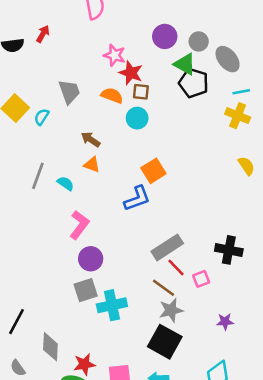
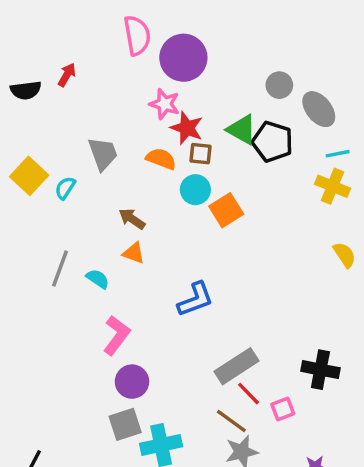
purple circle: (165, 36) -> (183, 58), moved, size x1.4
green triangle: (185, 64) -> (242, 130), moved
orange square: (153, 171) -> (226, 210), moved

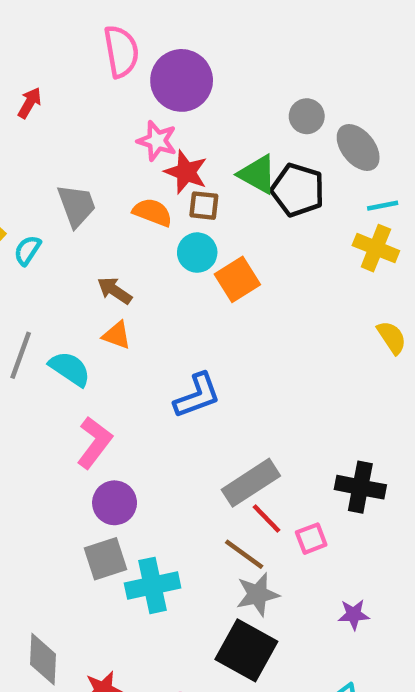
cyan semicircle: (98, 279) -> (70, 369), size x1.4

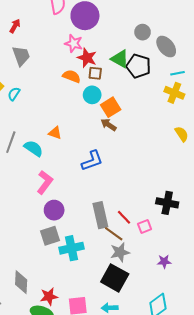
gray trapezoid: (77, 206) -> (21, 56), moved
brown arrow: (115, 291) -> (109, 125), moved
gray rectangle: (251, 483) -> (100, 215), moved, turned -70

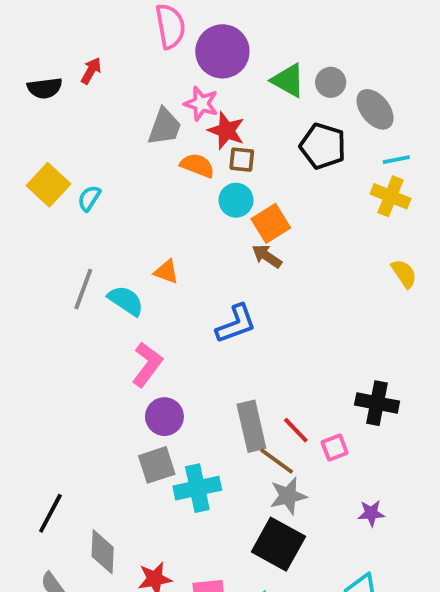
gray trapezoid: (21, 56) -> (164, 127), moved, turned 40
green triangle: (120, 59) -> (288, 80), moved

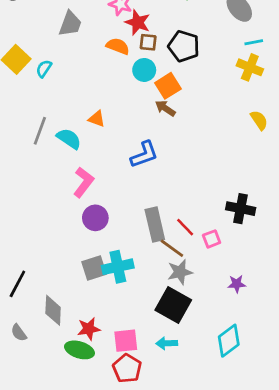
gray trapezoid: (164, 127) -> (70, 24), moved
black pentagon: (323, 146) -> (184, 46), moved
gray square: (157, 465) -> (94, 268), moved

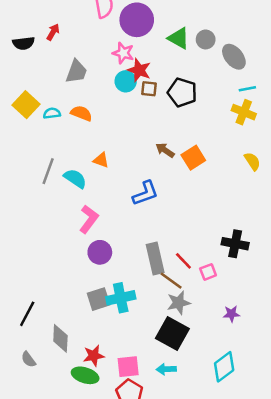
orange semicircle: (118, 46) -> (81, 113), moved
cyan semicircle: (44, 69) -> (52, 113), turned 49
cyan circle: (144, 70) -> (126, 81), moved
orange square: (168, 86) -> (193, 158), moved

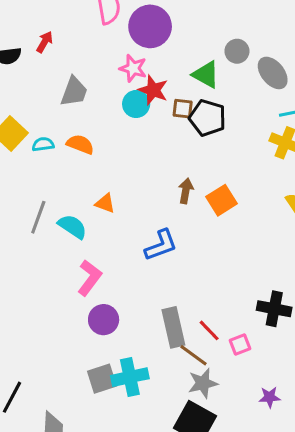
green triangle: (179, 38) -> (206, 74), moved
brown square: (149, 89) -> (183, 109), moved
brown arrow: (165, 150) -> (186, 191), turned 66

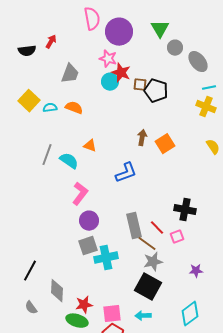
green triangle: (206, 74) -> (160, 29), moved, turned 30
black cross: (274, 309) -> (185, 210), moved
gray square: (102, 379) -> (88, 246), moved

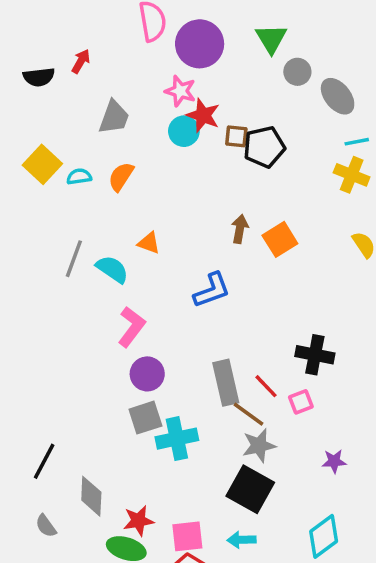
black pentagon: (156, 91) -> (264, 147), turned -30
orange semicircle: (74, 108) -> (121, 177), turned -78

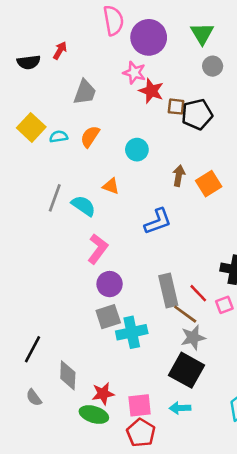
gray circle: (297, 72) -> (213, 66), moved
cyan circle: (184, 131) -> (137, 150), moved

